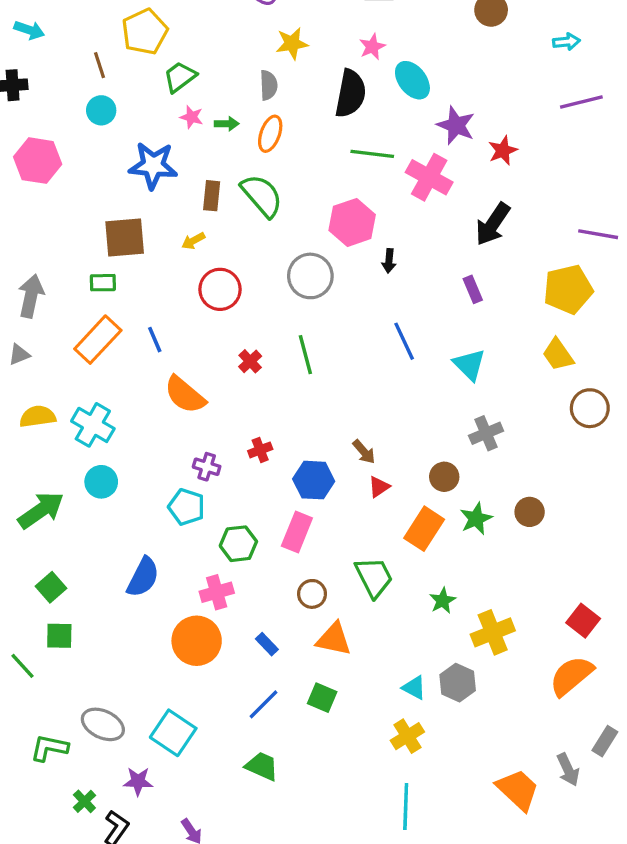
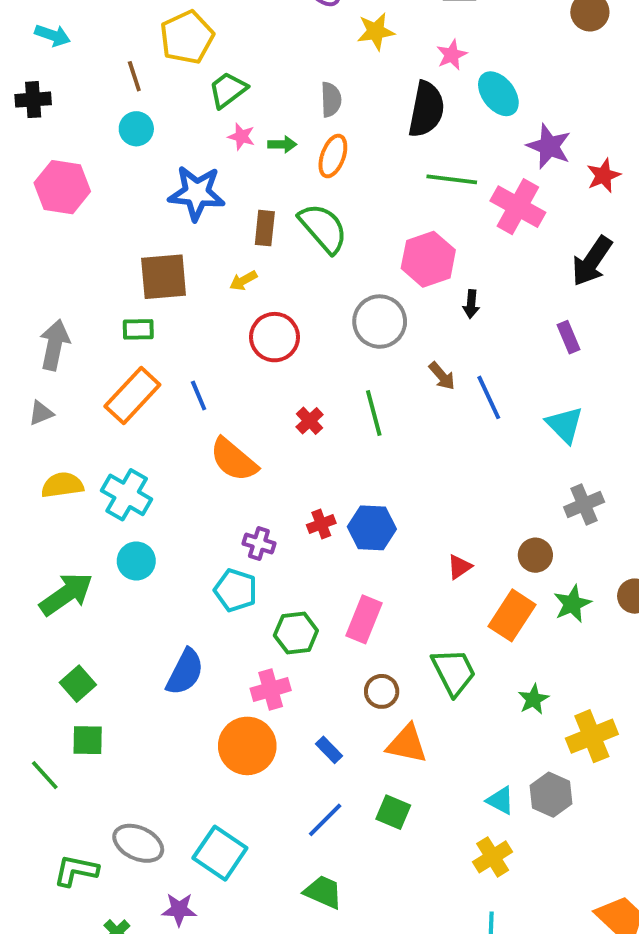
yellow star: (292, 43) -> (376, 31), moved
brown arrow: (364, 452) -> (442, 376), moved
blue hexagon: (314, 480) -> (372, 528), moved

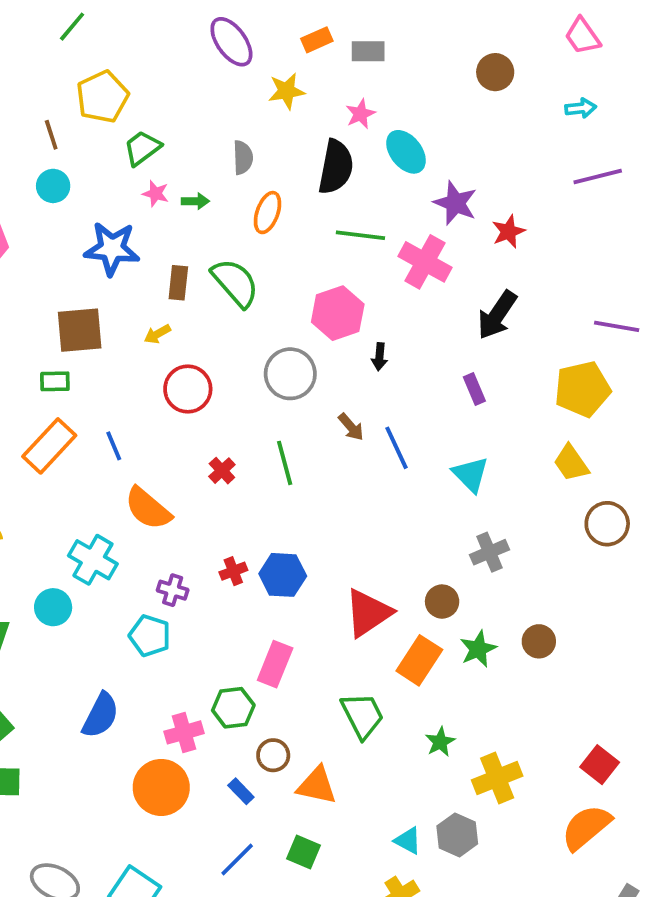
orange ellipse: (333, 156) -> (267, 213), moved
cyan cross: (127, 495) -> (93, 560), moved
red triangle: (459, 567) -> (368, 613), size x2.0
green hexagon: (296, 633) -> (233, 708), moved
brown circle: (382, 691) -> (273, 755), moved

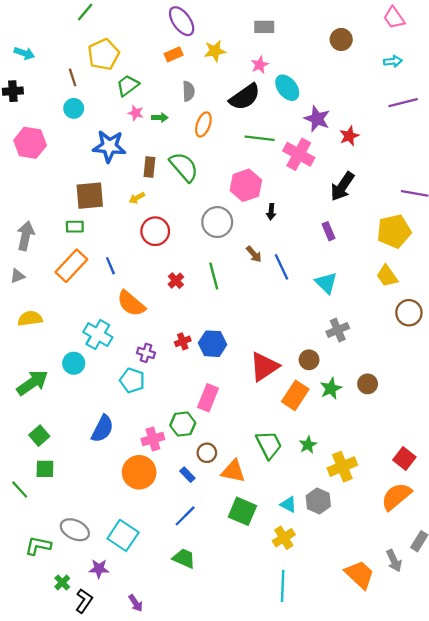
orange rectangle: (317, 40) -> (174, 54), moved
black semicircle: (336, 167) -> (245, 97), turned 44
green trapezoid: (362, 715) -> (269, 445), moved
green square: (304, 852) -> (242, 511), moved, size x1.4

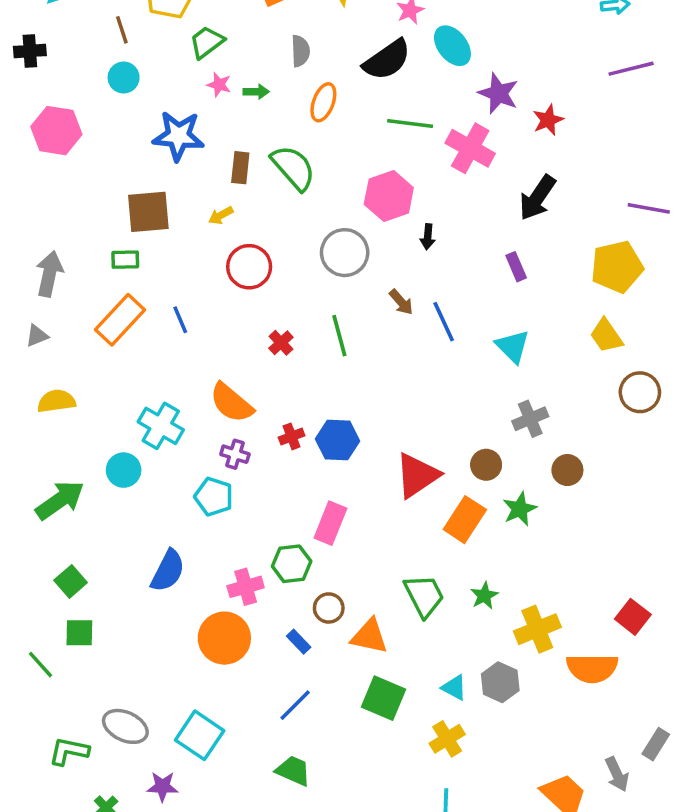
orange semicircle: (131, 304) -> (231, 403), moved
brown circle: (368, 384) -> (567, 470), moved
orange semicircle: (396, 496) -> (592, 668), moved, turned -140

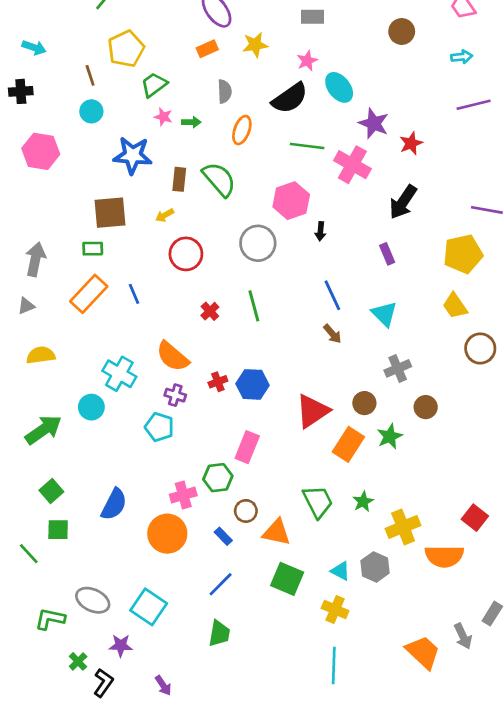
brown arrow: (401, 302) -> (332, 334), moved
blue semicircle: (168, 571) -> (114, 504), moved
yellow cross: (447, 739) -> (335, 610), turned -35
green trapezoid: (293, 771) -> (219, 634), turned 76

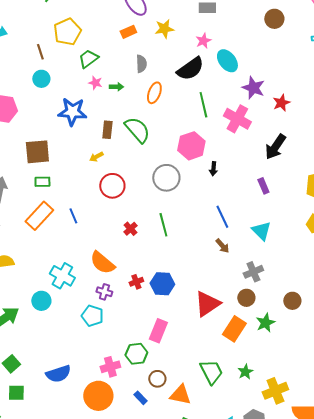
green line: (307, 146) -> (203, 105), turned 70
brown square: (110, 213) -> (37, 152), moved
gray cross: (398, 368) -> (253, 272), moved
blue semicircle: (114, 504) -> (58, 374), turned 45

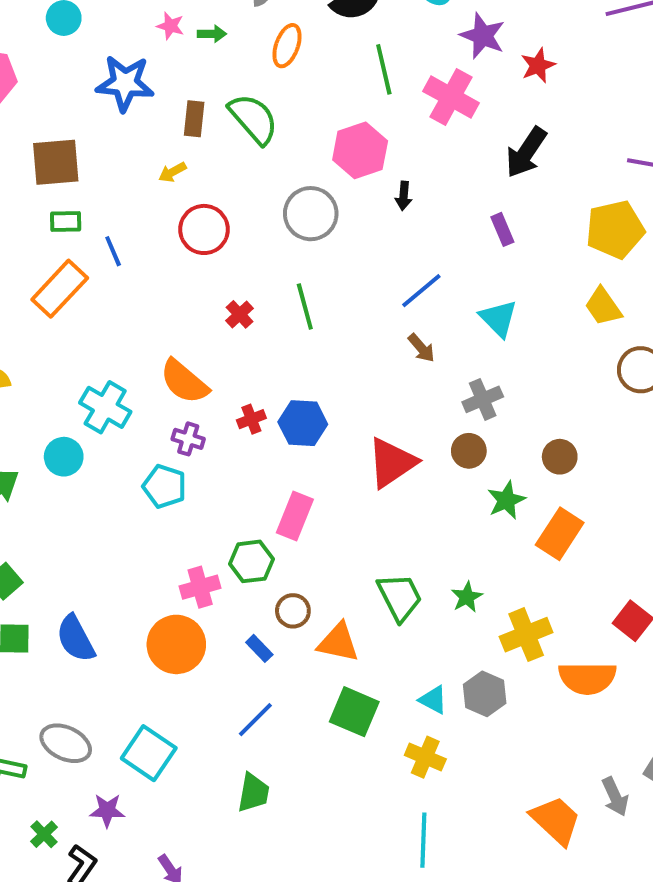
blue line: (73, 216) -> (113, 251), moved
blue line: (222, 217) -> (421, 291), turned 75
orange rectangle: (234, 329) -> (560, 534), moved
blue semicircle: (58, 374) -> (76, 639), moved, turned 80

